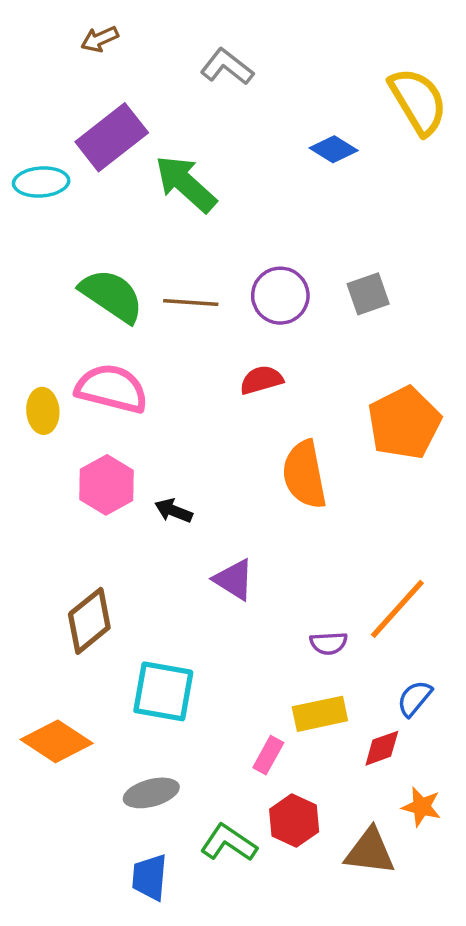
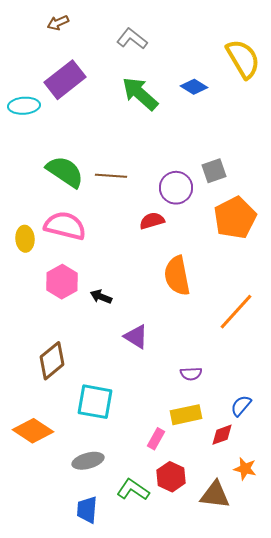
green arrow: (186, 184) -> (140, 94), moved
purple circle: (280, 296) -> (176, 188), moved
orange pentagon: (404, 423) -> (235, 218), moved
orange line: (397, 609) -> (236, 312), moved

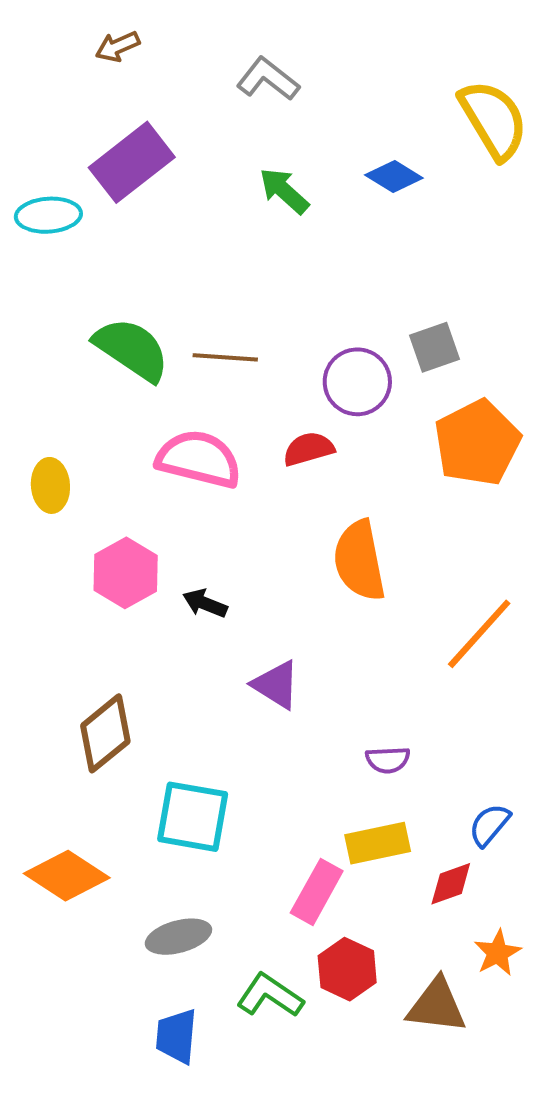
green arrow: (140, 94) -> (284, 191), size x0.7
pink semicircle: (65, 226) -> (199, 459), moved
pink rectangle: (156, 439) -> (317, 892), size x1.4
orange star: (245, 469) -> (498, 953), turned 30

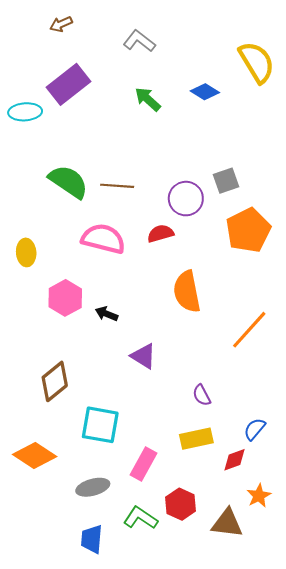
purple semicircle: (388, 760) -> (202, 395), turned 65
pink rectangle: (317, 892) -> (144, 464), moved

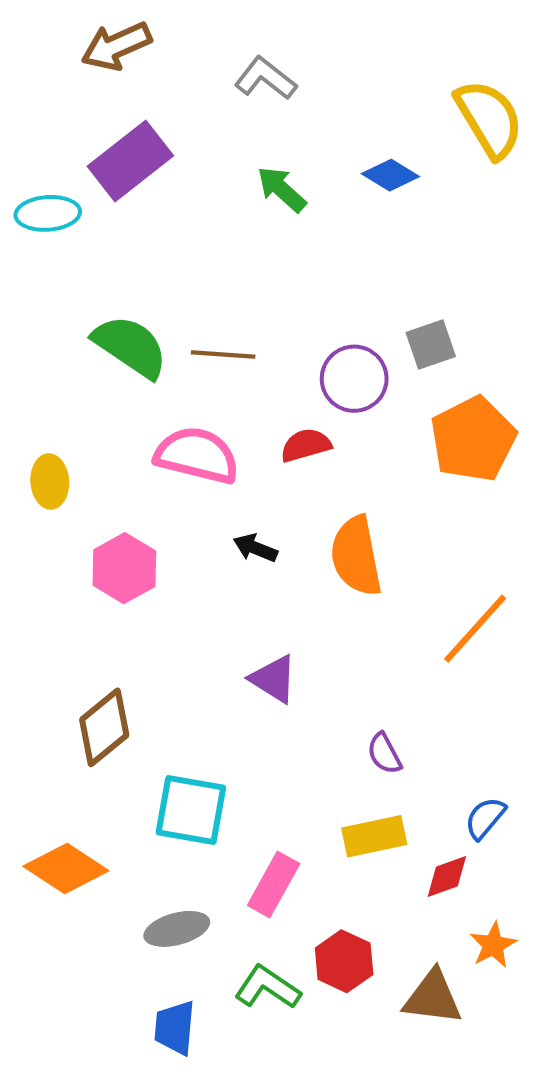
brown arrow: (61, 24) -> (116, 46), size x1.6
black arrow: (107, 314) -> (255, 548), moved

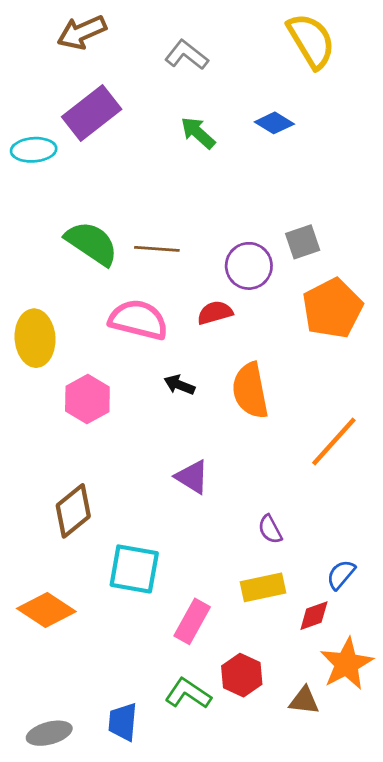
yellow semicircle: (489, 119) -> (311, 41), moved
yellow ellipse: (50, 481) -> (35, 338), size x1.5
gray ellipse: (177, 929) -> (49, 733), moved
orange star: (493, 945) -> (347, 664), size x1.6
brown triangle: (433, 997) -> (304, 701), size x0.7

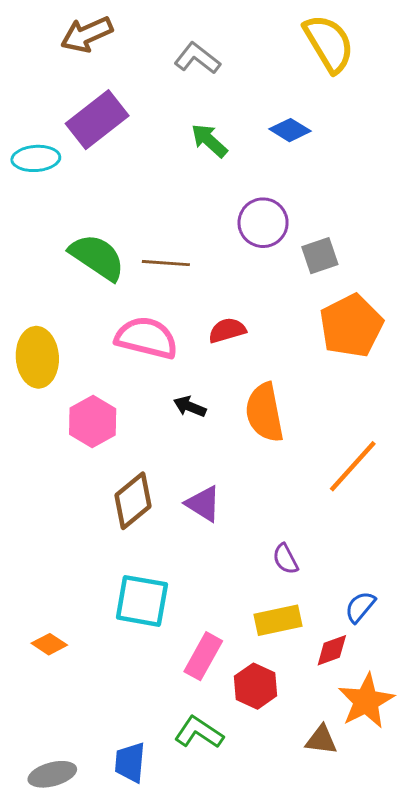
purple circle: (249, 266) -> (263, 223), moved
brown diamond: (73, 511) -> (133, 501), moved
orange diamond: (46, 610) -> (49, 644), size x0.6
red hexagon: (242, 675) -> (256, 686), moved

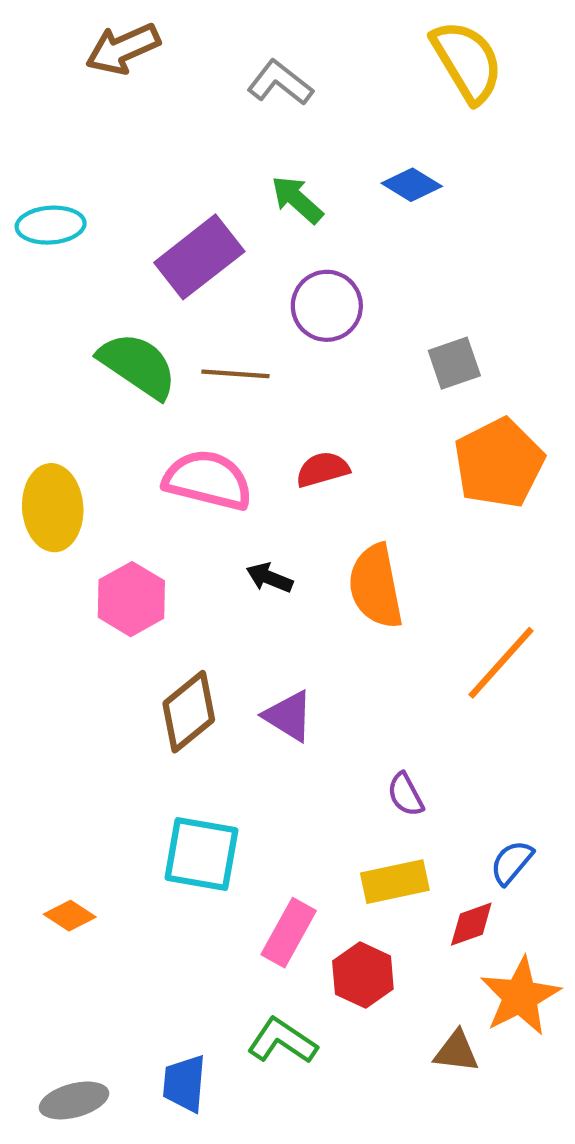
purple rectangle: (97, 120) -> (199, 257), moved
purple circle: (263, 223) -> (327, 306), moved

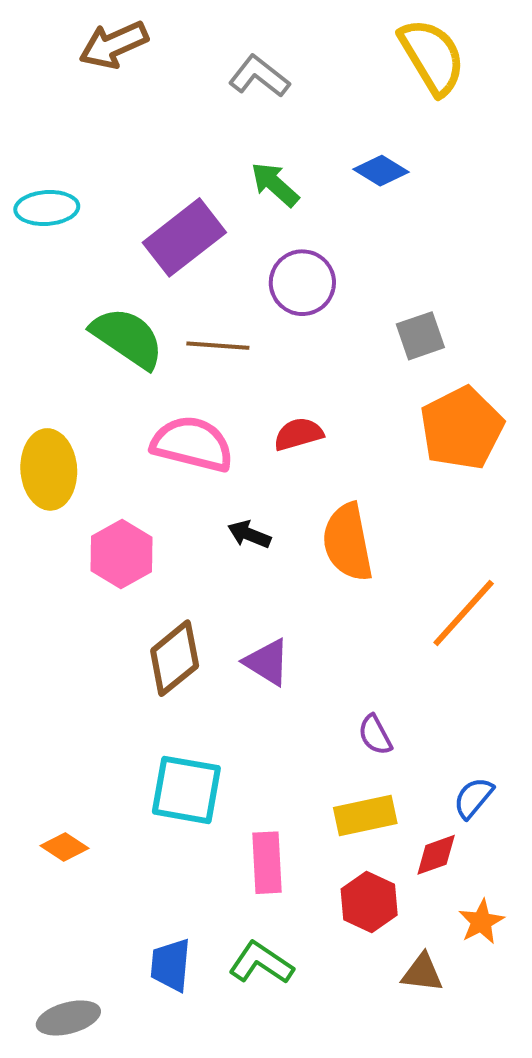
pink rectangle: (289, 933) -> (267, 863), turned -32
red hexagon: (363, 975) -> (369, 902), moved
orange star: (520, 996) -> (481, 922), size x0.6
blue trapezoid: (184, 1083) -> (171, 965), moved

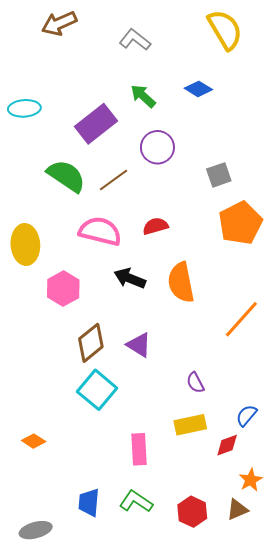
brown line: (218, 346) -> (113, 180), turned -40
black arrow: (249, 534) -> (130, 278), size x1.4
cyan square: (186, 790) -> (97, 390), moved, turned 30
red hexagon: (369, 902) -> (192, 512), moved
brown triangle: (422, 973) -> (237, 510), moved, turned -30

